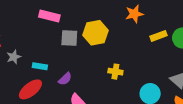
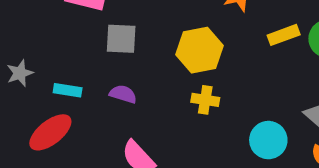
yellow hexagon: (96, 33) -> (200, 50), moved
purple semicircle: (65, 79) -> (123, 94), moved, turned -120

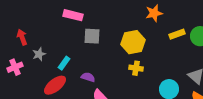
cyan rectangle: (68, 90) -> (64, 63), turned -64
purple semicircle: (123, 94) -> (88, 77), moved

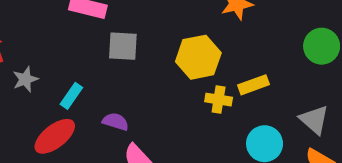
yellow rectangle: (177, 34) -> (253, 85), moved
yellow cross: (136, 68) -> (219, 100), moved

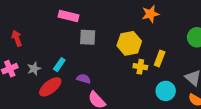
gray star: (25, 79) -> (34, 69), moved
yellow rectangle: (253, 85) -> (160, 59), turned -49

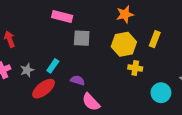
orange star: (150, 14) -> (125, 14), moved
yellow rectangle: (160, 59) -> (155, 39), moved

